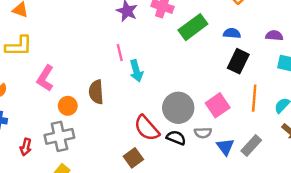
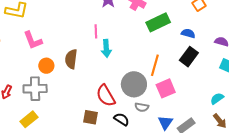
pink L-shape: (45, 78) -> (33, 40), turned -65
orange line: (254, 98) -> (155, 65), moved
gray semicircle: (203, 133) -> (142, 107), moved
black semicircle: (176, 138) -> (121, 119), moved
brown square: (133, 158) -> (91, 117), turned 35

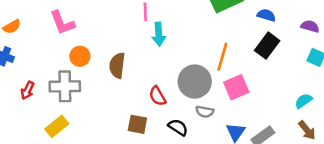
brown semicircle: (71, 59) -> (117, 65), moved
red semicircle: (106, 96) -> (158, 96), size x0.7

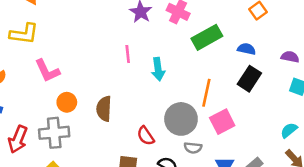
cyan arrow: (159, 34) -> (158, 69), moved
red arrow: (27, 90) -> (18, 139), size x1.5

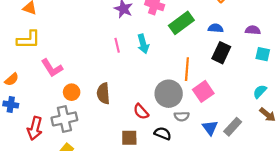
cyan arrow: (158, 69) -> (143, 44), moved

